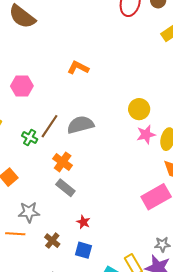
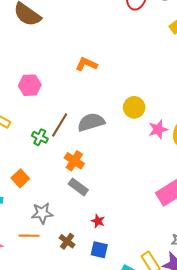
yellow circle: (139, 109) -> (134, 107), moved

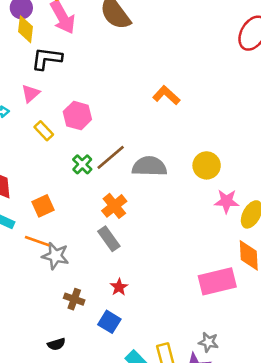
pink hexagon: (30, 85) -> (77, 116), moved
orange line: (29, 236) -> (37, 241), moved
brown cross: (67, 241) -> (74, 299), turned -35

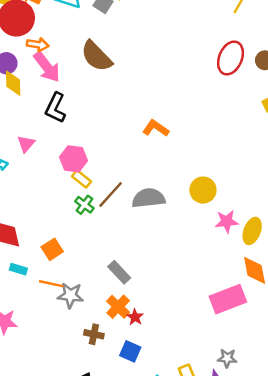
black L-shape: (47, 59) -> (55, 108), moved, turned -64
yellow rectangle: (44, 131) -> (82, 179), moved
orange cross: (114, 206) -> (118, 307), moved

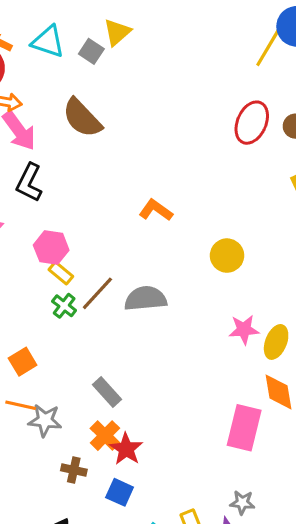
yellow circle: (203, 190) -> (227, 256), moved
pink rectangle: (228, 299) -> (244, 428), turned -56
red star: (135, 317) -> (126, 449), size x1.5

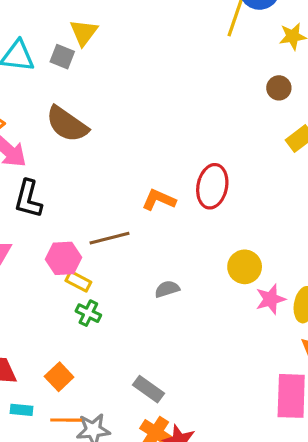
red ellipse: (252, 123) -> (212, 186), moved
yellow circle: (227, 256) -> (245, 267), moved
brown line: (97, 293) -> (109, 238), moved, turned 45
gray semicircle: (146, 299) -> (167, 289), size x0.6

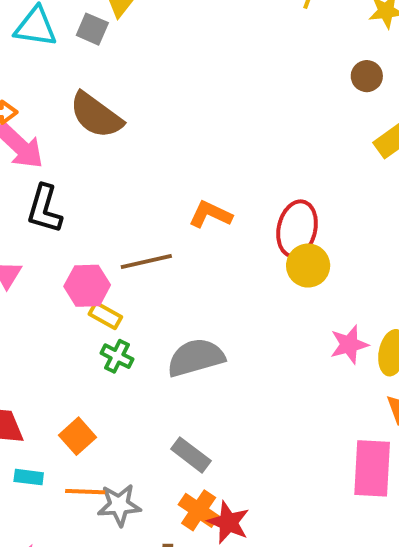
red ellipse: (212, 186) -> (297, 229), moved
yellow circle: (245, 267) -> (308, 266), moved
gray semicircle: (167, 289) -> (196, 358), moved, size x1.8

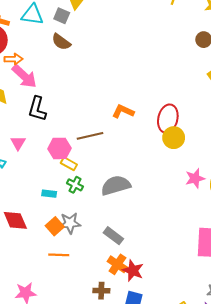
brown semicircle: (96, 115) -> (61, 42), moved, size x0.7
cyan rectangle: (29, 477) -> (49, 194), moved
gray star: (119, 505) -> (70, 223), moved

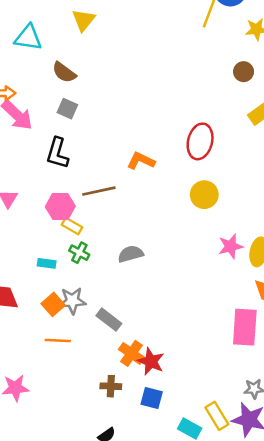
gray square: (62, 16) -> (67, 109), moved
black L-shape: (37, 109) -> (57, 153), moved
red ellipse: (168, 119) -> (200, 141), moved
gray semicircle: (116, 185) -> (131, 254), size x0.7
gray rectangle: (113, 236) -> (109, 320), moved

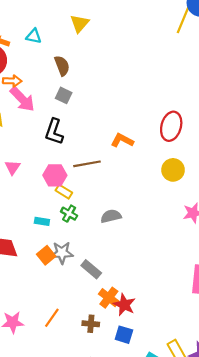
cyan triangle: (28, 38) -> (34, 36), size x0.7
brown semicircle: (64, 72) -> (62, 66), turned -150
orange line: (58, 341) -> (52, 318), moved, turned -60

